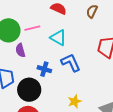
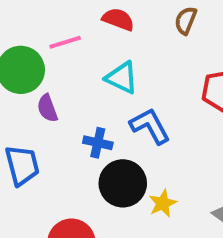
pink line: (32, 28) -> (65, 42), moved
black circle: (29, 90) -> (123, 183), moved

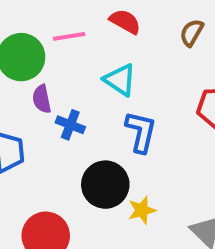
blue L-shape: (150, 126) -> (141, 132), turned 33
blue cross: (98, 143) -> (70, 125), moved

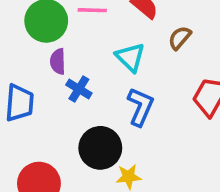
brown semicircle: (192, 33) -> (180, 38), moved

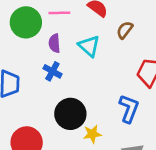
purple semicircle: (58, 61) -> (54, 43), moved
blue L-shape: (140, 107) -> (129, 109), moved

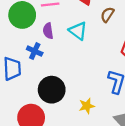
blue cross: (52, 71) -> (35, 51), moved
black circle: (70, 114) -> (52, 90), moved

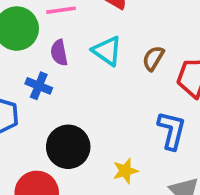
brown semicircle: (107, 15) -> (153, 58), moved

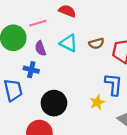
brown semicircle: (153, 58) -> (96, 43), turned -128
yellow star: (125, 171) -> (97, 102), moved

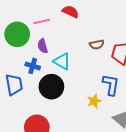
cyan triangle: (69, 43) -> (62, 61), moved
black circle: (54, 103) -> (51, 87), moved

